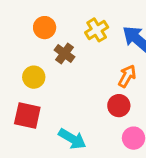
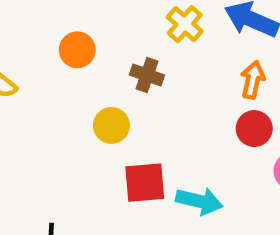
orange circle: (45, 28) -> (77, 50), moved
red square: (27, 116) -> (145, 183), moved

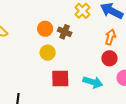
orange circle: (77, 50) -> (45, 29), moved
cyan arrow: (199, 201) -> (93, 82), moved

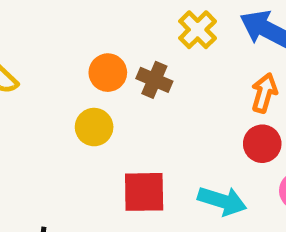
yellow circle: (48, 53) -> (94, 127), moved

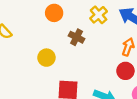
orange circle: (108, 73) -> (54, 13), moved

